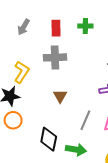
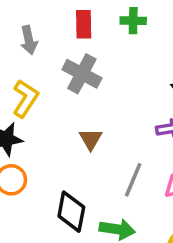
gray arrow: (24, 27) -> (29, 40), moved, turned -42
gray cross: (55, 57) -> (82, 74), turned 30

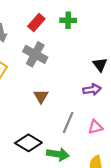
red rectangle: (84, 24) -> (36, 23), turned 42
black diamond: (71, 212) -> (28, 143), turned -70

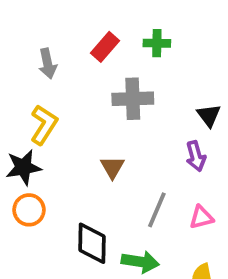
gray cross: (35, 54) -> (133, 99), moved, turned -30
purple arrow: (92, 90) -> (196, 156), turned 84
black diamond: (28, 143) -> (92, 243), turned 60

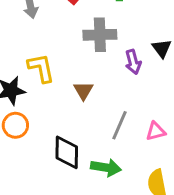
yellow L-shape: (44, 125) -> (41, 68), moved, turned -44
purple arrow: (196, 156) -> (133, 62), moved

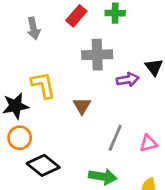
purple arrow: (133, 62) -> (128, 80), turned -85
black diamond: (67, 152) -> (43, 165), moved, turned -52

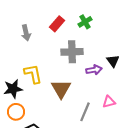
green cross: (115, 13) -> (85, 22), turned -32
brown triangle: (82, 106) -> (61, 89), size x1.5
pink triangle: (148, 143) -> (109, 102), moved

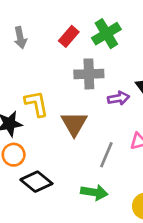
green cross: (85, 22) -> (106, 34), size x1.5
gray arrow: (26, 33) -> (20, 38), moved

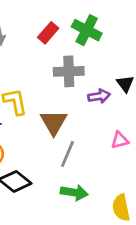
green cross: (106, 34) -> (87, 30), turned -32
gray line: (106, 155) -> (67, 154), moved

